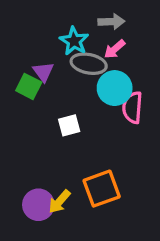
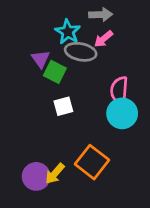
green square: (29, 86) -> (55, 72), moved
cyan circle: (115, 88) -> (122, 113), moved
orange square: (102, 189) -> (92, 162), turned -32

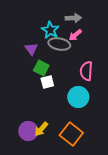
green square: (55, 72) -> (41, 68), moved
cyan circle: (122, 113) -> (78, 97), moved
orange square: (92, 162) -> (71, 134), moved

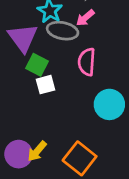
purple triangle: (31, 49) -> (23, 38), size x1.6
pink semicircle: (86, 71) -> (87, 62), moved
cyan circle: (78, 97) -> (109, 104), moved

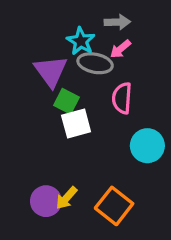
white square: (46, 85) -> (76, 123), size x1.4

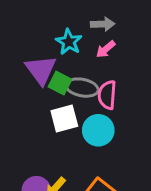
gray ellipse: (95, 63) -> (82, 88), moved
green square: (67, 101) -> (60, 83), moved
cyan circle: (147, 146) -> (98, 130), moved

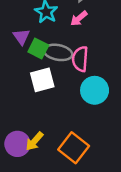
purple triangle: (41, 70) -> (21, 37), size x0.6
cyan circle: (98, 130) -> (95, 90), moved

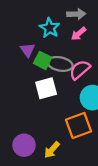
pink semicircle: (80, 59) -> (80, 70), turned 45
yellow arrow: (34, 141) -> (52, 150), moved
orange square: (74, 148) -> (79, 125), moved, turned 32

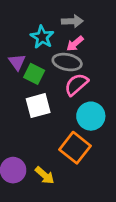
gray ellipse: (60, 64) -> (67, 62), moved
orange square: (79, 125) -> (75, 148), turned -32
yellow arrow: (52, 150) -> (45, 175), turned -90

